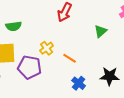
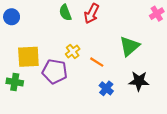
green semicircle: (14, 26) -> (65, 13), moved, turned 77
green triangle: (101, 31) -> (129, 46), moved, size x1.5

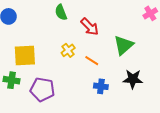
red arrow: (92, 14) -> (90, 27), moved, turned -72
purple pentagon: (55, 71) -> (42, 89), moved
blue cross: (106, 88) -> (101, 86), turned -32

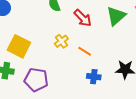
green triangle: (124, 45) -> (116, 16), moved
yellow square: (25, 55) -> (19, 46), turned 30

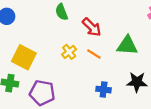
green triangle: (116, 16) -> (127, 45), moved, turned 45
orange line: (85, 51) -> (94, 54), moved

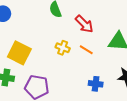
yellow cross: (69, 52) -> (63, 48), turned -32

